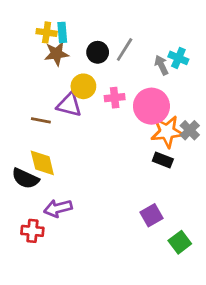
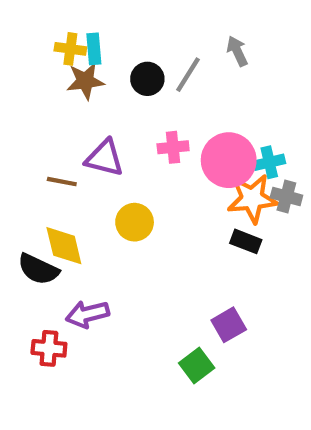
cyan cross: (178, 58) -> (269, 162), moved, turned -36
gray arrow: (161, 65) -> (237, 51), moved
yellow circle: (83, 86) -> (135, 222), moved
gray cross: (190, 130) -> (286, 196), turned -30
green square: (180, 242) -> (197, 365), moved

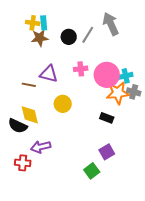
gray arrow: (237, 51) -> (111, 24), size x1.6
black rectangle: (246, 241) -> (107, 118), moved

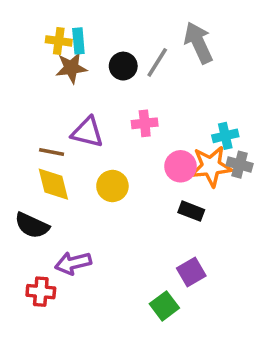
pink circle: (107, 75) -> (180, 166), moved, size x0.7
yellow diamond: (30, 115) -> (53, 184), moved

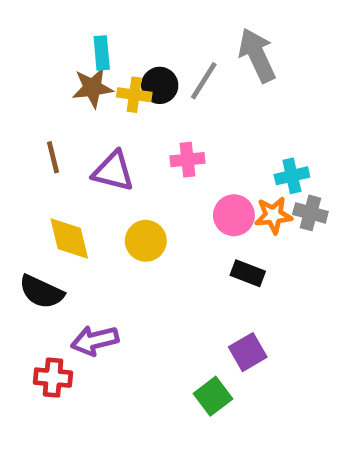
yellow cross: (59, 41) -> (134, 95), moved
brown line: (52, 152) -> (53, 157), moved, turned 65
orange star: (211, 166) -> (273, 215), size x0.7

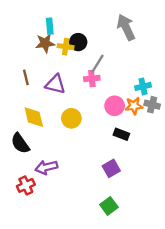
gray line: (204, 81) -> (98, 64), moved
black semicircle: (41, 292) -> (20, 143), turned 30
purple square: (248, 352) -> (111, 168), moved
red cross: (53, 378) -> (26, 185), turned -30
green square: (213, 396) -> (109, 206), moved

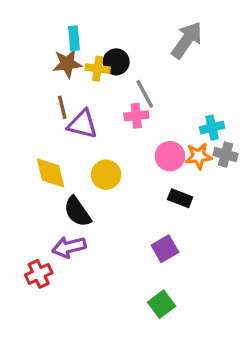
gray arrow: (126, 27) -> (187, 40), turned 60
gray line: (98, 64) -> (145, 94), turned -60
brown line: (26, 77) -> (62, 107), moved
black semicircle: (20, 143) -> (77, 212), moved

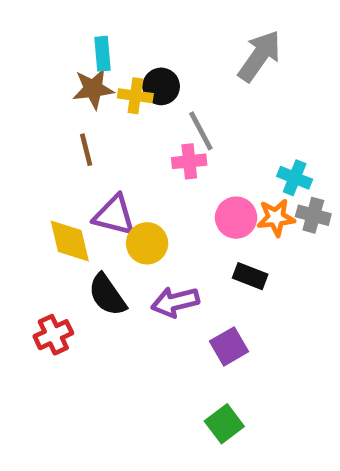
purple triangle: (82, 124) -> (114, 215), moved
cyan cross: (212, 128) -> (295, 178), turned 35
purple arrow: (69, 247) -> (175, 302), moved
red cross: (39, 274) -> (53, 335), moved

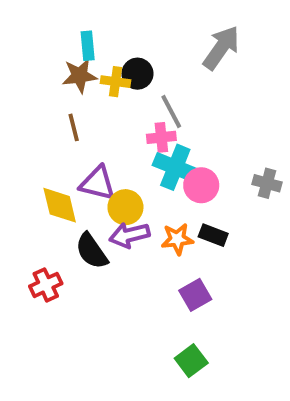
cyan cross: (295, 178) -> (175, 167), moved, size x1.5
orange star: (276, 218) -> (177, 239), moved
purple arrow: (175, 302) -> (129, 235), moved

